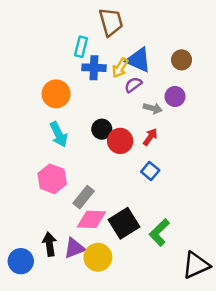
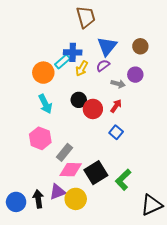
cyan rectangle: (81, 47) -> (63, 61), moved, turned 35
blue triangle: (138, 60) -> (107, 46), turned 45
yellow arrow: (120, 68) -> (82, 69), moved
black arrow: (50, 244) -> (38, 199), moved

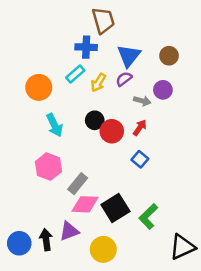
blue cross: (73, 52) -> (86, 47), moved
orange circle: (43, 73) -> (39, 87), moved
yellow circle: (76, 199) -> (103, 249), moved

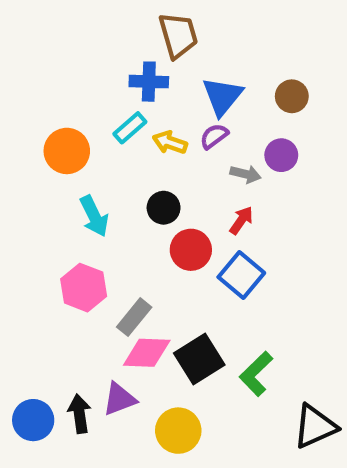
yellow arrow: (98, 83) -> (170, 143), turned 78
red circle: (112, 131) -> (191, 250), moved
blue square: (140, 159) -> (241, 275), size x1.5

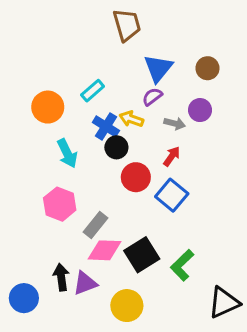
blue cross: (149, 82) -> (106, 126), moved, turned 30
yellow arrow: (170, 143) -> (131, 119), moved
black arrow: (79, 414) -> (61, 277), moved

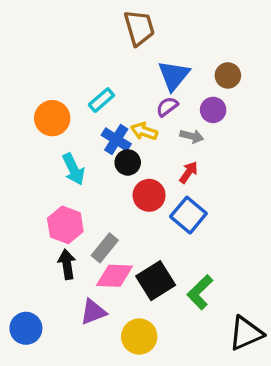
purple circle: (200, 110) -> (213, 110), moved
black arrow: (61, 277) -> (67, 264), moved

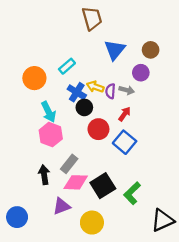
purple semicircle: (167, 107) -> (110, 91), moved, turned -48
pink hexagon: (65, 225) -> (51, 135), moved

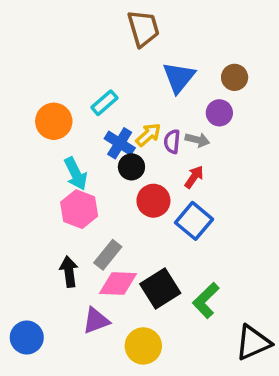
yellow arrow: (95, 87) -> (148, 135), turned 119

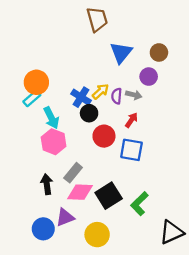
cyan rectangle: (104, 103) -> (32, 98), moved
blue square: (194, 221) -> (131, 150), turned -30
blue circle: (27, 338) -> (43, 229), moved

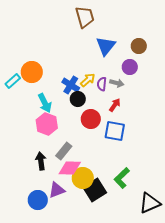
cyan rectangle: (32, 98) -> (13, 81), moved
black square: (109, 196) -> (95, 190), moved
yellow circle: (97, 235) -> (83, 178), moved

